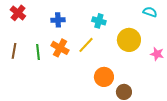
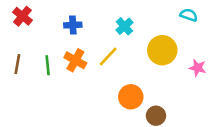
cyan cross: (99, 21) -> (124, 26), turned 32

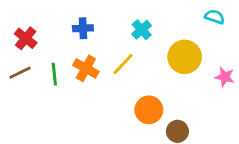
red cross: (22, 16) -> (26, 38), moved
brown line: (17, 64) -> (20, 73), turned 54

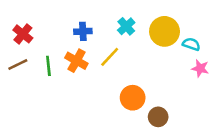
cyan semicircle: (215, 17) -> (191, 44), moved
blue cross: (83, 28) -> (83, 31), moved
yellow circle: (185, 57) -> (165, 31), moved

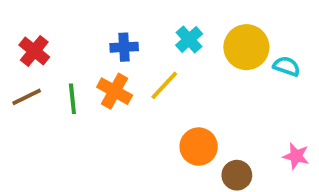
pink star: (200, 68) -> (296, 156), moved

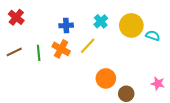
red cross: (34, 51) -> (16, 17), moved

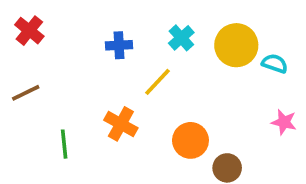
orange cross: (61, 49) -> (121, 124), moved
green line: (39, 53) -> (64, 144), moved
pink star: (158, 84) -> (284, 122), moved

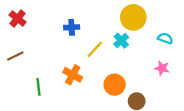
cyan cross: (181, 38) -> (121, 41), moved
yellow circle: (236, 45) -> (133, 17), moved
pink star: (284, 122) -> (162, 68), moved

